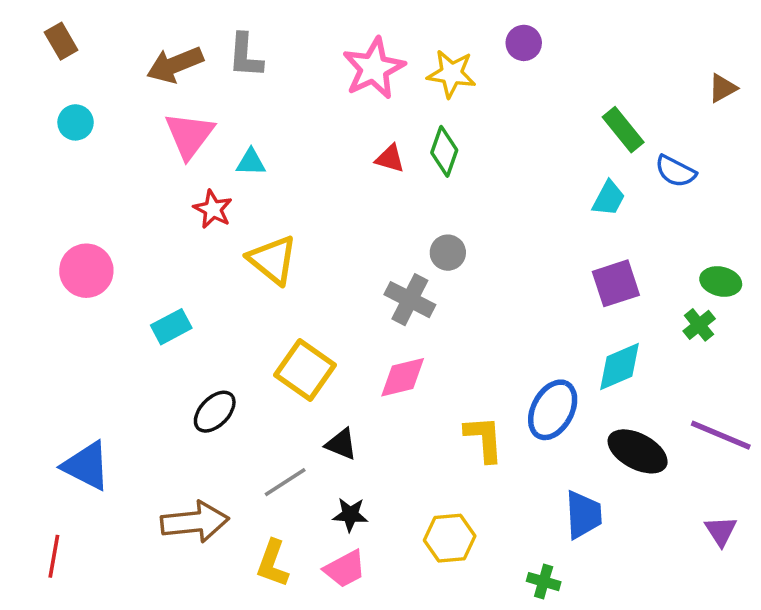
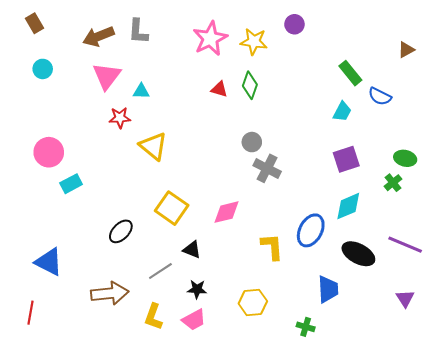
red star: (213, 209) -> (120, 118), turned -30
gray cross: (410, 300) -> (267, 168), moved
cyan rectangle: (171, 327) -> (71, 184), moved

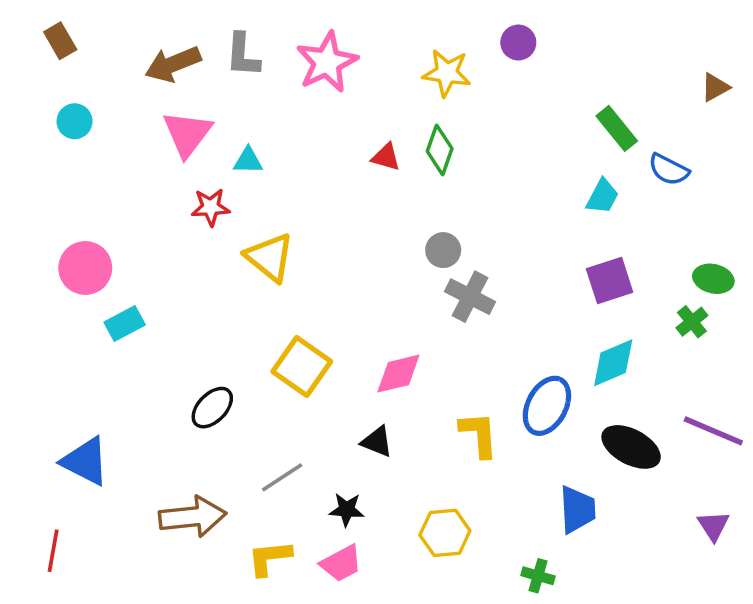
pink star: (210, 38) -> (327, 62), moved
black triangle: (192, 250) -> (377, 442), moved
yellow L-shape: (153, 317) -> (270, 558), turned 64

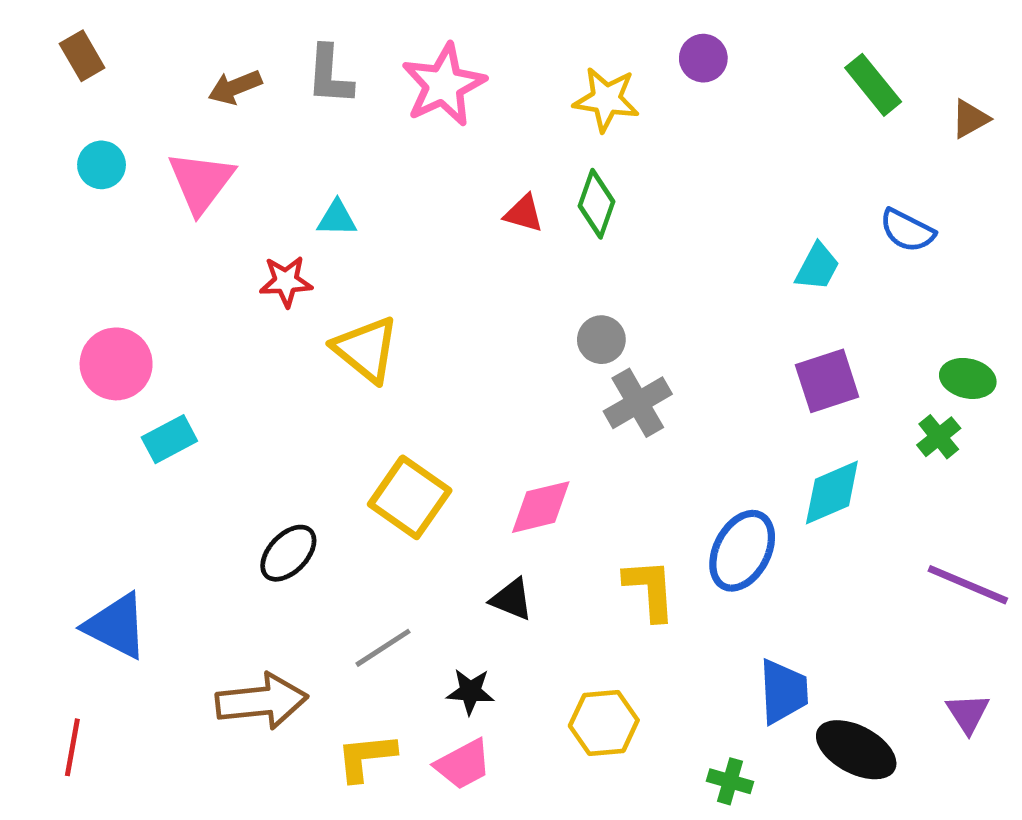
brown arrow: (173, 64) -> (235, 87), size x0.7
green rectangle: (617, 128) -> (873, 85), moved
pink triangle: (187, 134) -> (201, 182), moved
gray cross: (470, 297) -> (638, 403), turned 33
black ellipse: (631, 447) -> (856, 750), moved

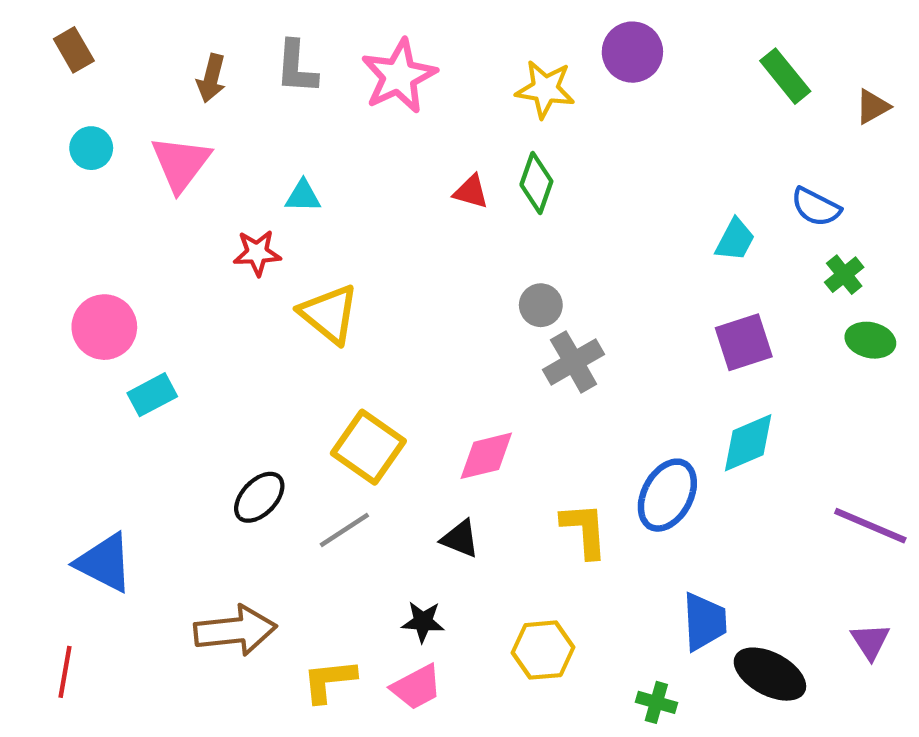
purple circle: (703, 58) -> (632, 52), size x1.4
brown arrow: (235, 87) -> (211, 78), turned -54
green cross: (939, 437) -> (844, 275), moved
gray line: (383, 648) -> (344, 530), moved

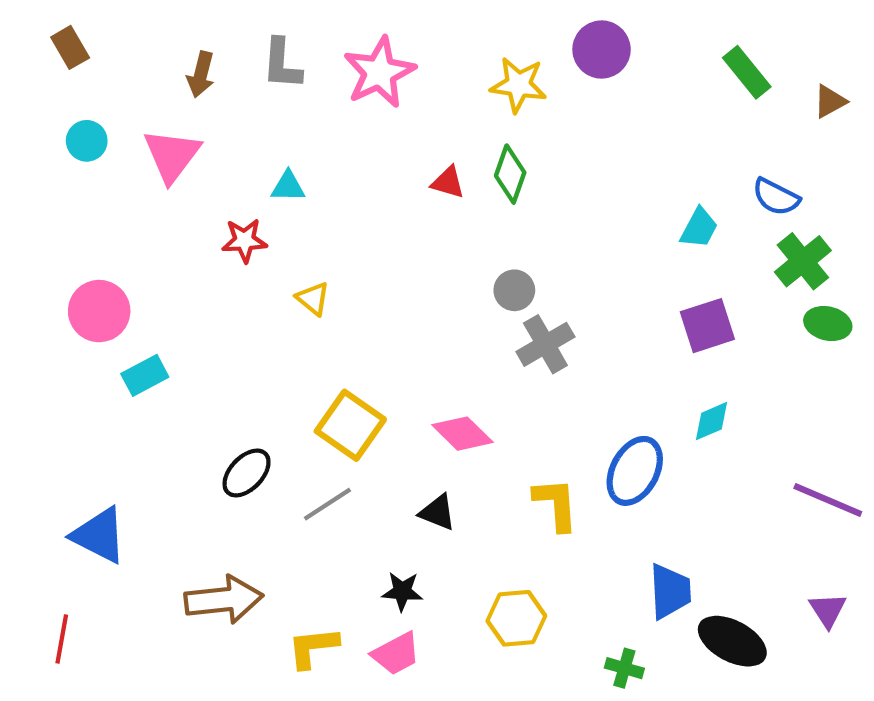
green cross: (844, 275) -> (803, 261), size x1.5
yellow triangle: (329, 314) -> (313, 299), size x0.6
cyan diamond: (748, 443) -> (712, 421), size x0.7
pink diamond: (486, 456) -> (462, 434), turned 58

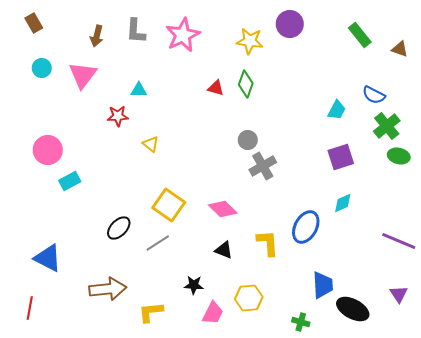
brown triangle: (830, 101) -> (400, 49), turned 48
black triangle: (438, 512) -> (224, 250), moved
pink trapezoid: (396, 654) -> (213, 313), moved, turned -35

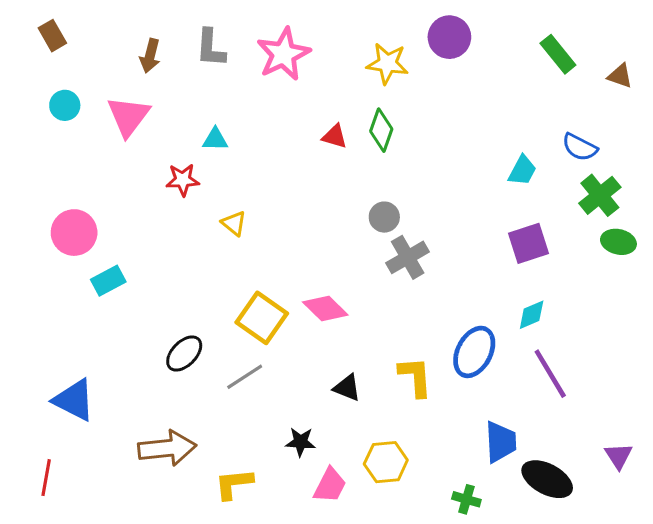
pink diamond: (223, 209) -> (325, 309), moved
purple line: (399, 241) -> (550, 374), moved, turned 36

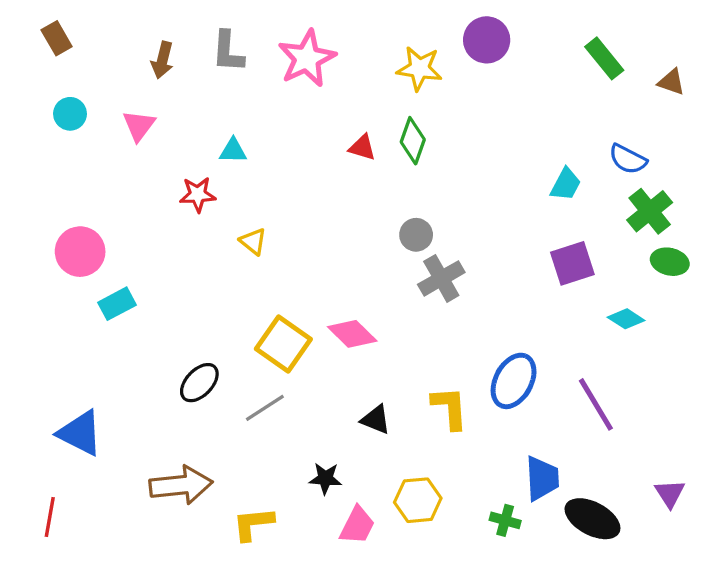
pink triangle: (128, 116) -> (139, 126), size x0.7
cyan diamond: (532, 315) -> (626, 319), moved, turned 56
green cross: (466, 499) -> (505, 520), moved

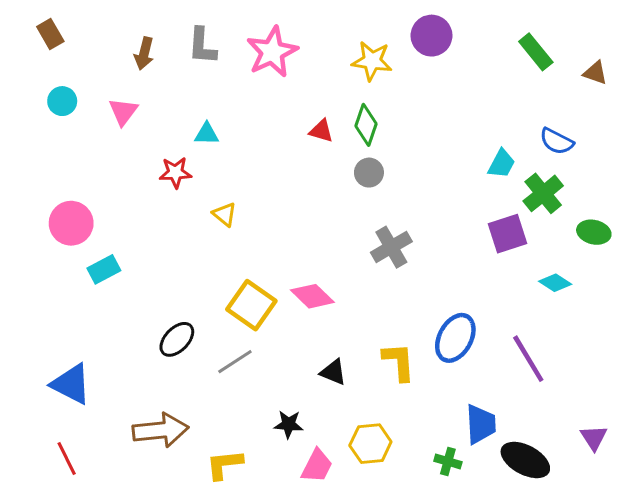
green cross: (650, 211) -> (543, 193), moved
gray circle: (416, 235) -> (369, 173), moved
red line: (50, 517) -> (67, 458), moved, turned -36

